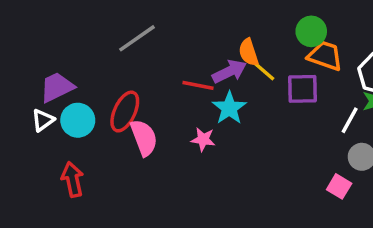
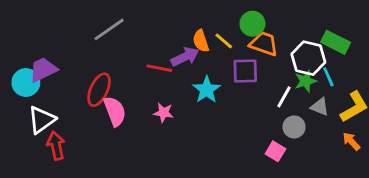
yellow line: (264, 71) -> (224, 41), moved
cyan star: (229, 108) -> (207, 90), moved
white triangle: (43, 120) -> (42, 120), moved, size x1.5
cyan circle: (78, 120) -> (26, 83), moved

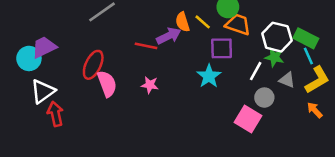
green rectangle: (336, 42) -> (306, 38), moved
cyan line: (328, 77) -> (308, 56), moved
green star: (306, 81) -> (274, 57), turned 30
cyan star: (207, 90) -> (209, 76), moved
pink square: (275, 151) -> (248, 119), size x1.5

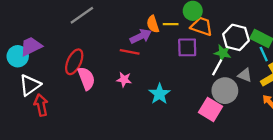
yellow line: (203, 22) -> (171, 24), turned -40
red line: (146, 46) -> (130, 52), moved
green star: (274, 57) -> (223, 53), moved
cyan star: (209, 76) -> (160, 94), moved
gray circle: (264, 98) -> (225, 91), size x1.5

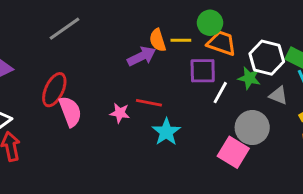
red line: (130, 52) -> (149, 103), moved
white line: (217, 67) -> (220, 93), moved
gray triangle: (245, 75) -> (278, 96), moved

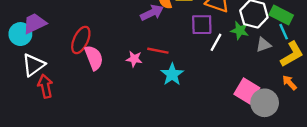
gray triangle: (278, 96) -> (263, 45), turned -42
gray circle: (252, 128) -> (265, 103), moved
pink square: (233, 152) -> (247, 91), moved

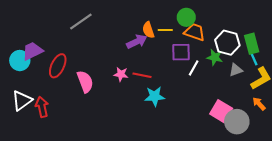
green rectangle: (281, 15) -> (252, 44), turned 48
red ellipse: (81, 40) -> (58, 66), moved
pink star: (134, 59) -> (121, 74), moved
white triangle: (33, 65) -> (22, 101), moved
cyan star: (172, 74) -> (155, 96), turned 30

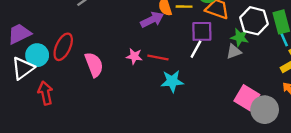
purple trapezoid: (32, 51) -> (19, 34), moved
cyan circle: (20, 61) -> (37, 55), moved
white line: (194, 68) -> (196, 49), moved
gray triangle: (236, 70) -> (234, 52), moved
white triangle: (22, 101) -> (23, 68), moved

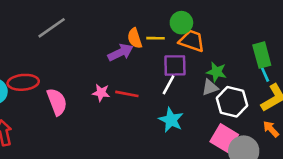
white hexagon: (254, 21) -> (232, 102), moved
red ellipse: (63, 47) -> (23, 82), turned 60
cyan star: (172, 81) -> (171, 120), moved, turned 30

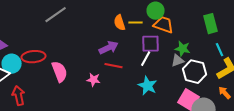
purple arrow: (120, 52) -> (109, 48), moved
green rectangle: (262, 55) -> (211, 24), moved
pink star: (101, 93) -> (94, 80), moved

